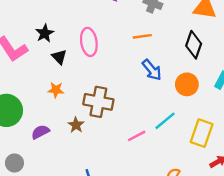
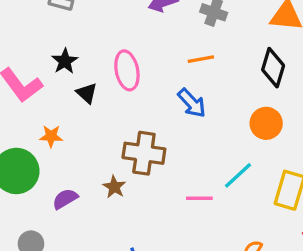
blue arrow: (152, 70) -> (192, 103), moved
orange star: (56, 90) -> (51, 136), moved
pink line: (137, 136) -> (199, 198), turned 30

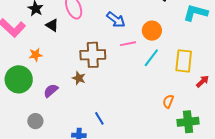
orange circle: (266, 123) -> (152, 31), moved
pink line: (199, 198) -> (128, 44), moved

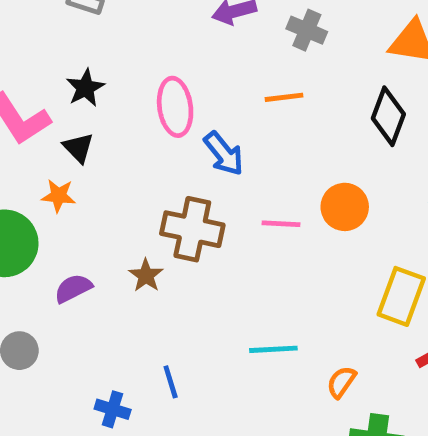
blue arrow: (116, 20) -> (224, 154), moved
black triangle: (52, 25) -> (78, 148), moved
cyan line: (151, 58) -> (273, 349), moved, turned 36

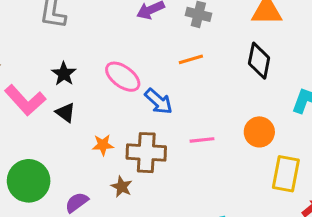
pink ellipse: (175, 107) -> (123, 77), turned -36
orange star: (59, 196) -> (103, 145), moved
orange circle: (345, 207) -> (259, 132), moved

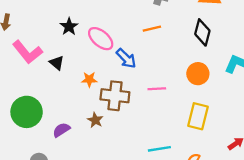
black star: (64, 74) -> (69, 27), moved
orange circle: (259, 132) -> (198, 74), moved
orange star: (103, 145) -> (89, 79), moved
yellow rectangle: (286, 174) -> (198, 116), moved

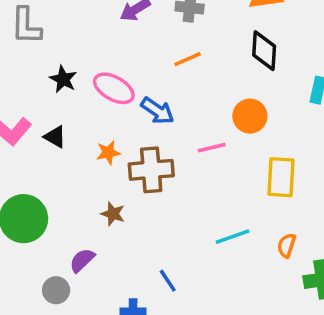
orange circle: (198, 74) -> (250, 116), moved
brown star: (95, 120) -> (113, 214), moved
purple semicircle: (61, 130) -> (82, 260), moved

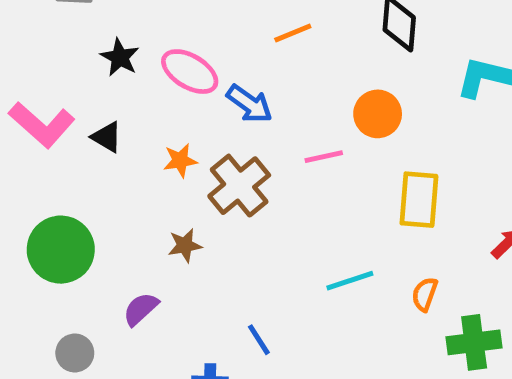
brown cross: (151, 170) -> (239, 186), turned -36
brown star: (113, 214) -> (185, 245), turned -30
gray circle: (56, 290) -> (75, 353), moved

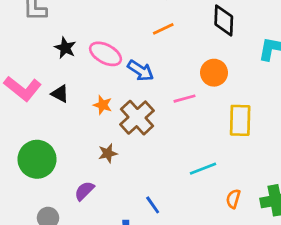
orange star: (180, 160) -> (103, 105), turned 30
orange semicircle: (425, 294) -> (233, 199), moved

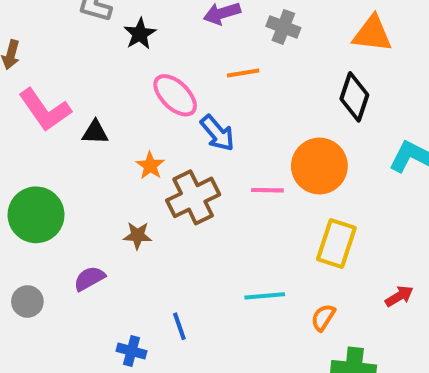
orange line: (163, 29) -> (243, 73), moved
black star: (65, 48) -> (140, 34), moved
orange circle: (214, 73) -> (319, 166), size x1.4
black triangle: (60, 94) -> (95, 132), turned -42
orange semicircle: (233, 199) -> (323, 317), moved

